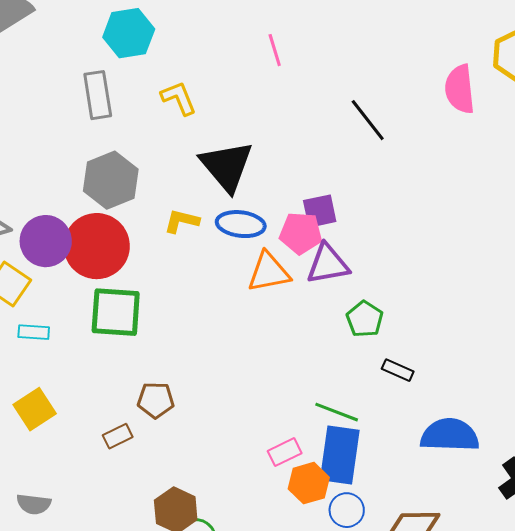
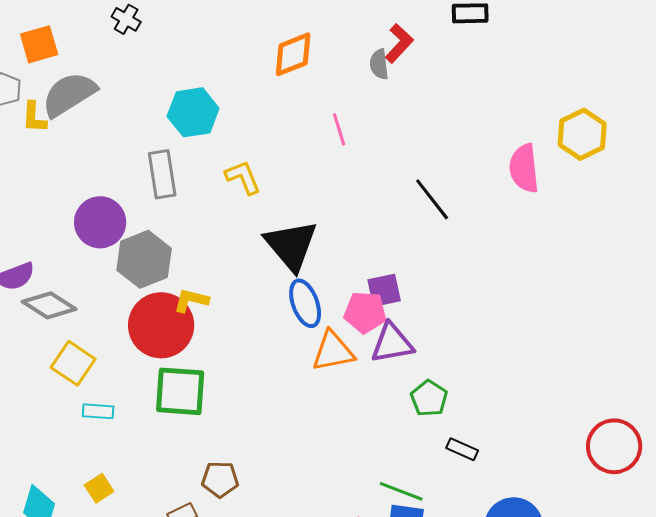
gray hexagon: (111, 180) -> (144, 259), moved
yellow L-shape: (182, 221) -> (191, 300), moved
blue ellipse: (241, 224) -> (305, 303), turned 63
purple circle: (46, 241) -> (100, 222), moved
yellow square: (35, 409) -> (99, 488), size x0.7

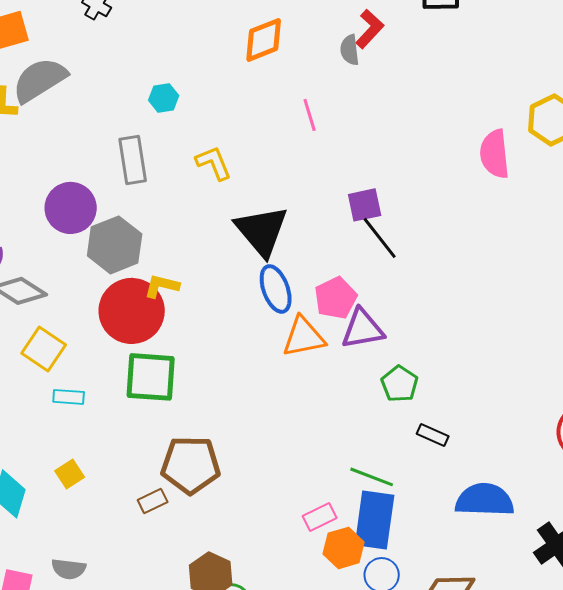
cyan hexagon: (193, 112) -> (164, 98), size x0.6
black line: (432, 199) -> (380, 238), moved
purple square: (384, 290) -> (365, 205), moved
pink pentagon: (365, 312) -> (336, 298), turned -30
brown pentagon: (220, 479) -> (191, 465), size x1.6

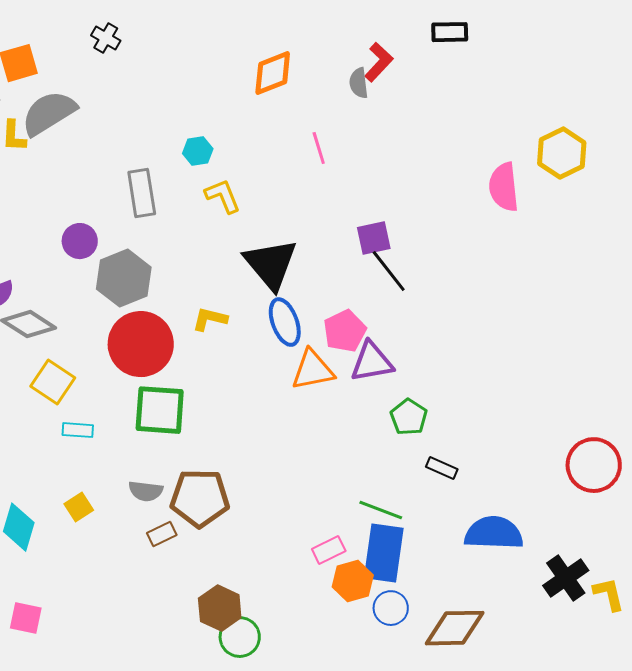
cyan hexagon: (164, 98) -> (198, 151), moved
purple circle: (71, 208) -> (80, 241), size x0.7
yellow L-shape: (162, 286) -> (210, 319), moved
gray semicircle: (69, 569) -> (146, 491), moved

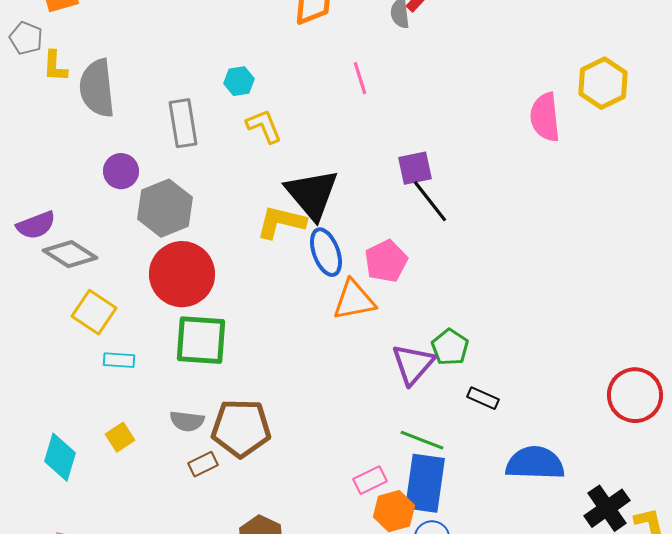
gray semicircle: (49, 113) -> (97, 88), moved, turned -64
yellow L-shape: (210, 319) -> (281, 222), moved, size x1.4
purple triangle: (372, 362) -> (413, 364), moved, turned -39

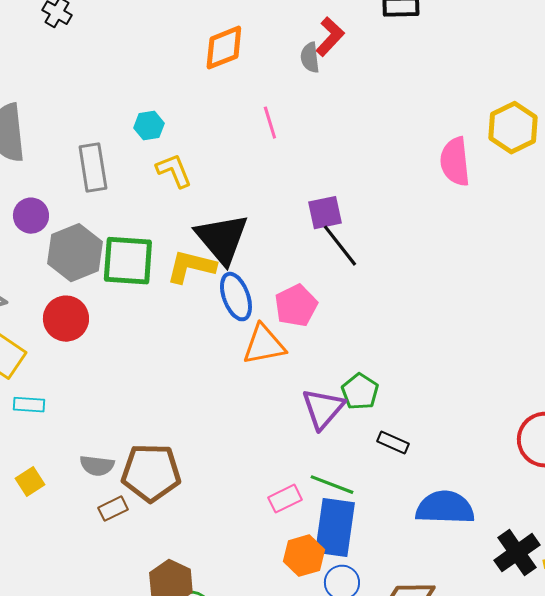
red circle: (182, 274) -> (66, 319), moved, size x0.7
green square: (201, 340) -> (128, 261), moved
pink rectangle: (370, 480) -> (285, 499), moved

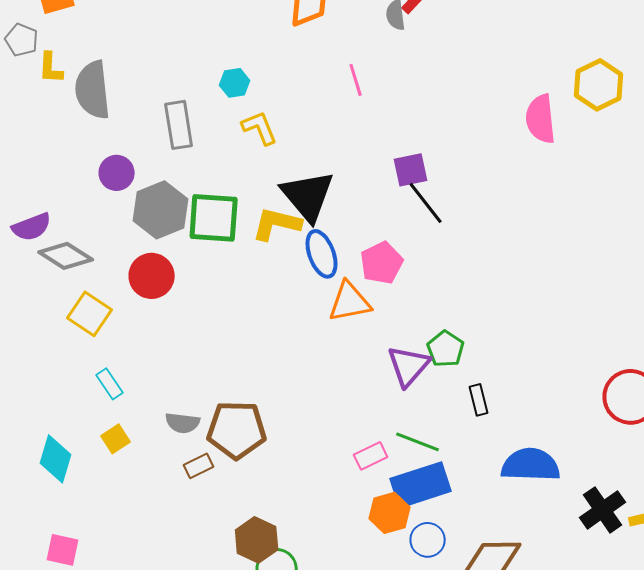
cyan rectangle: (29, 405) -> (110, 384), moved, turned 52
black rectangle: (393, 443) -> (479, 400), turned 52
blue rectangle: (335, 528) -> (421, 485), turned 64

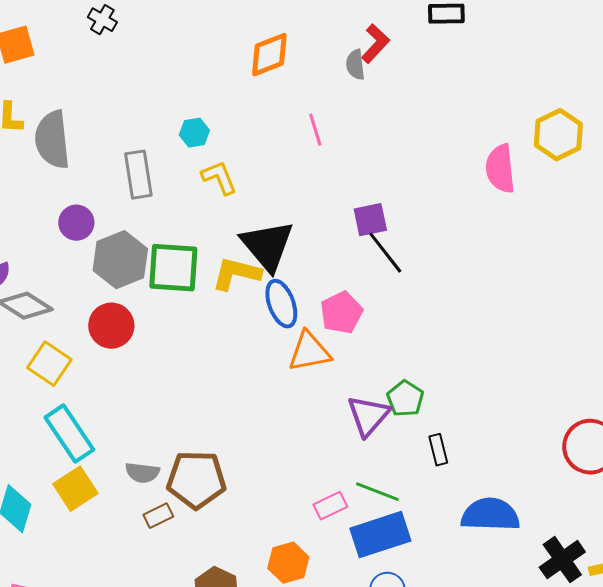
cyan rectangle: (110, 384) -> (69, 434), size x1.8
yellow square: (116, 439) -> (75, 489), size x1.5
orange hexagon: (390, 513) -> (288, 563), moved

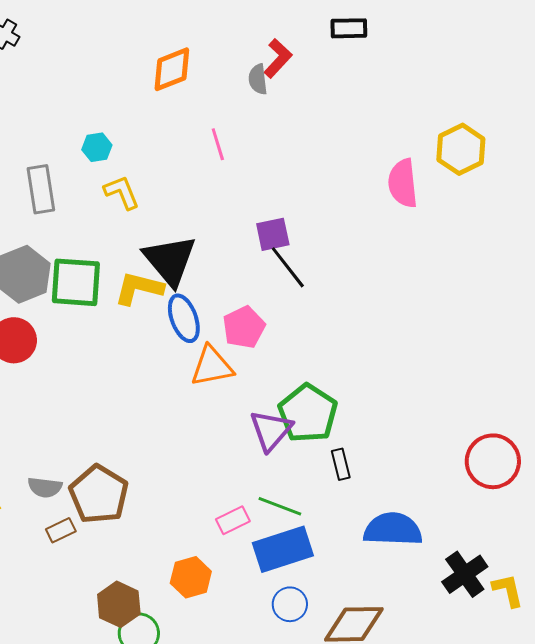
green pentagon: (405, 399) -> (308, 413), size x1.6
brown pentagon: (196, 480) -> (99, 494), turned 30

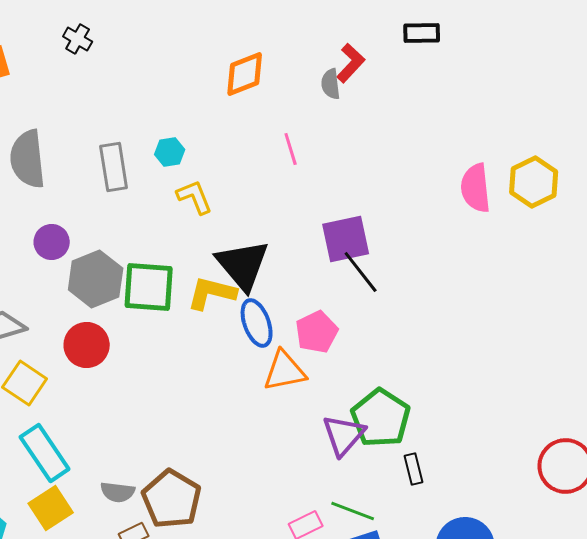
yellow hexagon: (461, 149) -> (534, 182), moved
gray rectangle: (41, 189) -> (114, 167), moved
purple square: (273, 234) -> (346, 239), size x1.4

